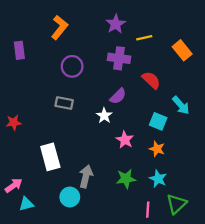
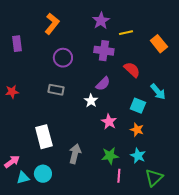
red star: (14, 123) -> (12, 92), moved
cyan circle: (70, 197) -> (43, 174), moved
pink line: (148, 210) -> (119, 176), moved

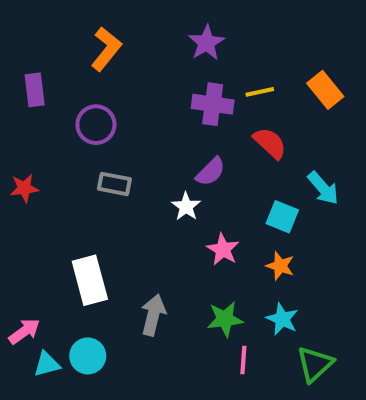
yellow line: (126, 33) -> (260, 92), moved
purple circle: (63, 58) -> (96, 125), moved

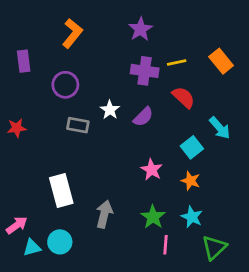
white star: (186, 207) -> (110, 110), moved
cyan square: (282, 217) -> (192, 147), turned 30
green star: (225, 319) -> (153, 217), turned -30

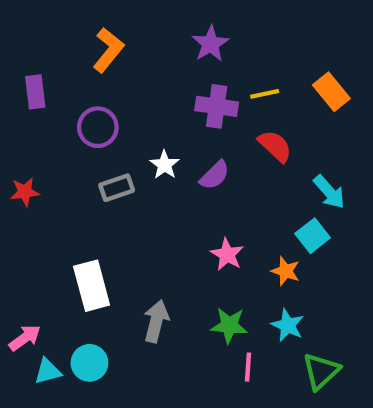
gray rectangle: (78, 125) -> (117, 188), turned -30
cyan square: (192, 147) -> (313, 236), moved
green star: (153, 217) -> (229, 325), turned -30

